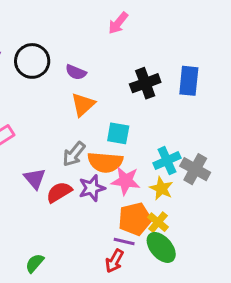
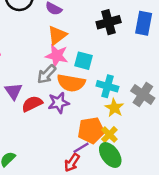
cyan cross: (167, 161) -> (107, 86), moved, turned 35
pink star: (126, 181) -> (57, 56), moved
purple line: (124, 241) -> (81, 148), turned -49

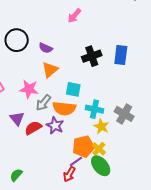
pink star: (57, 56) -> (29, 89), moved
purple star: (59, 103) -> (55, 125), turned -30

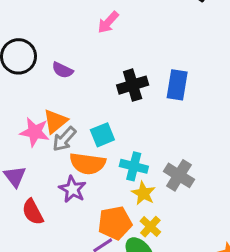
orange triangle: (50, 70) -> (55, 121), moved
cyan square: (73, 89) -> (102, 135), turned -35
gray arrow: (43, 103) -> (64, 139), moved
red semicircle: (33, 128) -> (33, 212), moved, turned -90
yellow cross: (99, 149) -> (150, 227), moved

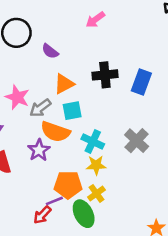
orange triangle: (55, 121) -> (64, 84), moved
gray cross: (179, 175) -> (137, 141), moved
yellow star: (143, 193) -> (96, 165), turned 30

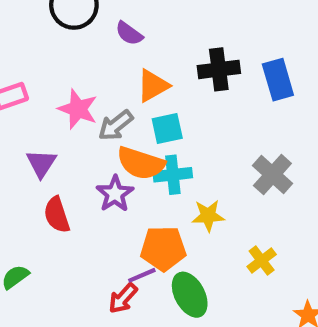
blue rectangle: (141, 82) -> (278, 80), turned -35
cyan cross: (93, 142) -> (173, 175), moved, turned -30
yellow cross: (96, 193) -> (262, 261), moved

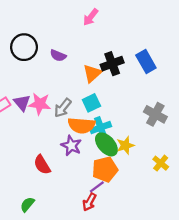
orange triangle: (153, 86) -> (92, 73), moved
purple triangle: (41, 163) -> (22, 103), moved
green ellipse: (190, 295) -> (106, 144), moved

